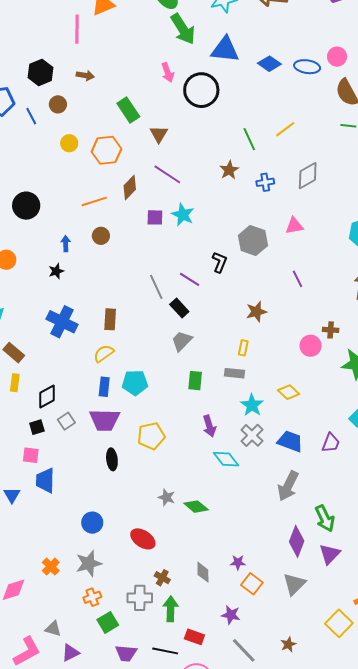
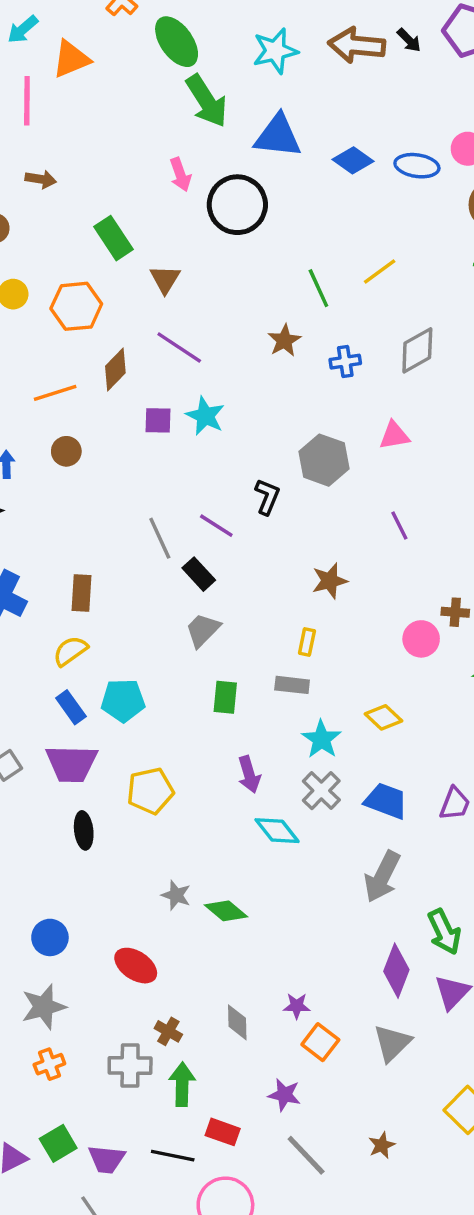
blue rectangle: (104, 387) -> (71, 707), turned -42
green square: (108, 622) -> (58, 1143), moved

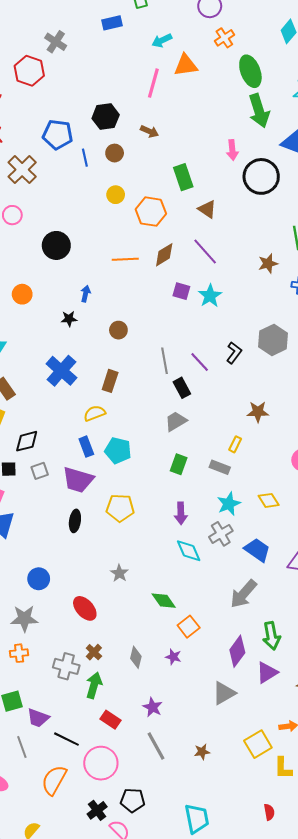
brown triangle: (165, 279) -> (207, 209), turned -42
brown circle: (66, 451) -> (118, 330), moved
green diamond: (226, 911) -> (164, 601), moved
orange square: (320, 1042) -> (189, 627), moved
black line: (173, 1156) -> (66, 739), moved

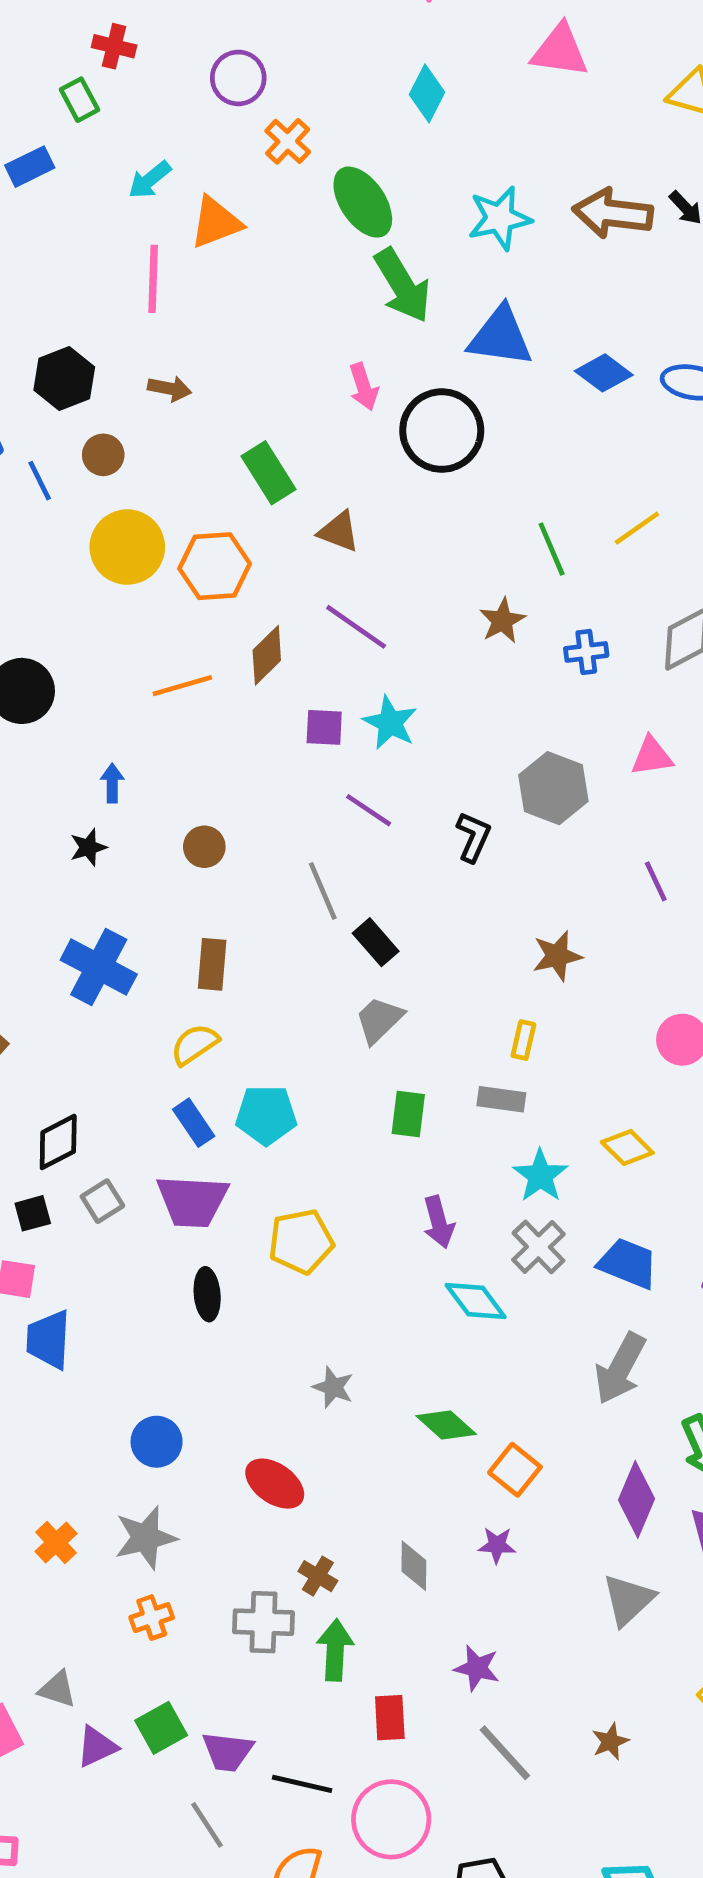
yellow circle: (116, 195) -> (127, 547), size x1.8
purple line: (200, 362) -> (369, 810), moved
red rectangle: (110, 720) -> (390, 1718), turned 66

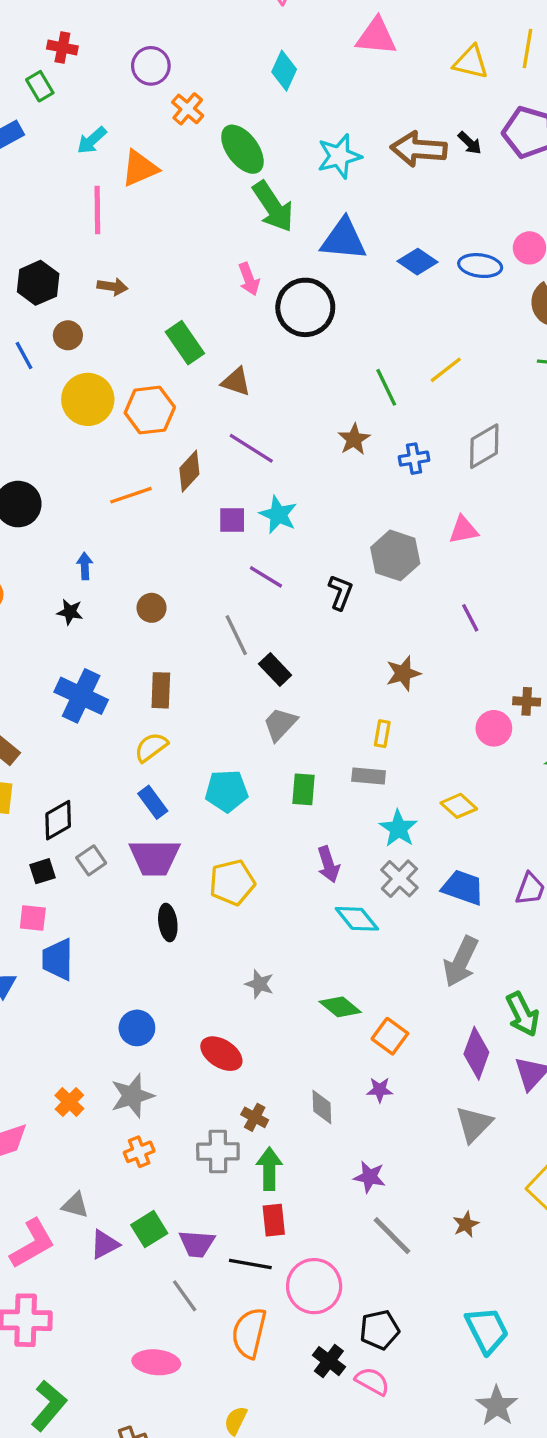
black star: (88, 847) -> (70, 612), turned 30
cyan pentagon: (266, 1115) -> (227, 791), moved
red rectangle: (390, 1718) -> (274, 1220), moved

